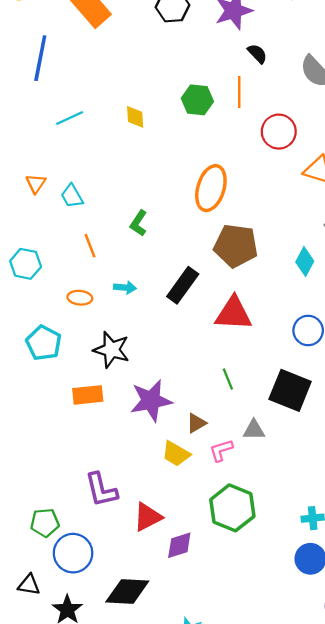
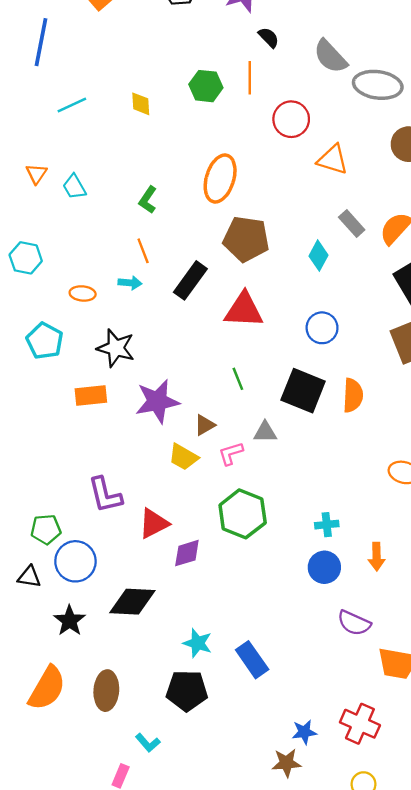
green L-shape: (139, 223) -> (148, 200), moved
orange line: (90, 246) -> (143, 251), moved
black triangle: (29, 585) -> (29, 577), moved

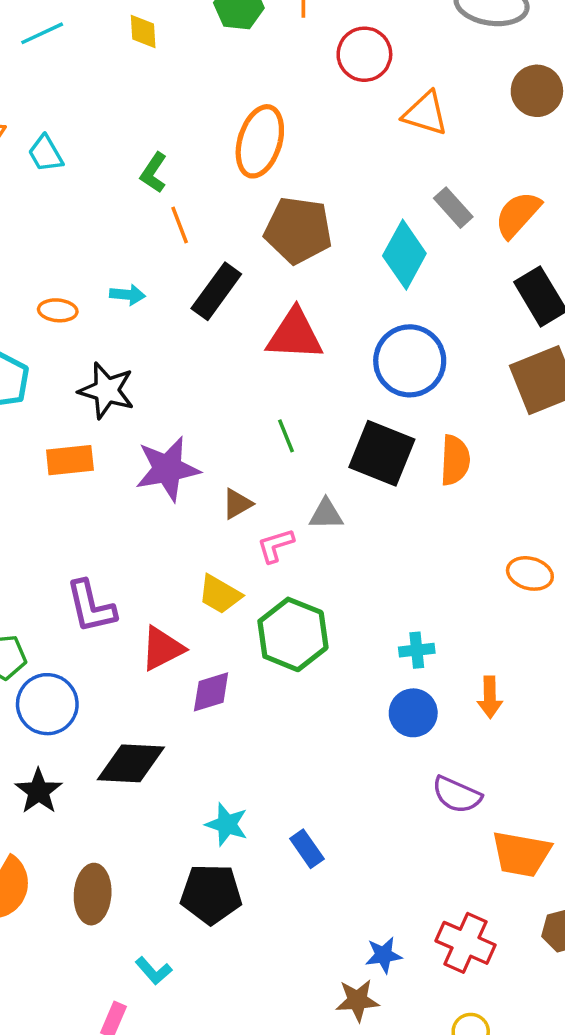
orange line: (143, 251) -> (180, 225), moved
cyan diamond: (318, 256) -> (404, 255), size x1.5
blue circle: (322, 328) -> (410, 361), size x1.5
yellow trapezoid: (183, 457) -> (220, 594), moved
blue rectangle: (252, 660) -> (307, 849), size x0.7

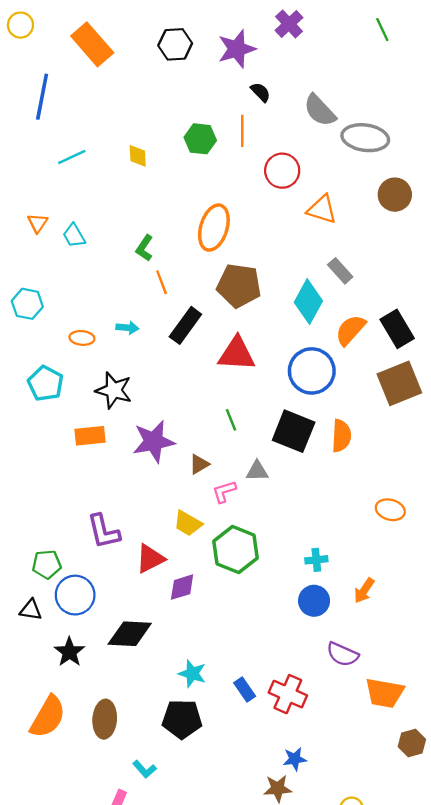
orange semicircle: (518, 215) -> (350, 330), moved
orange arrow: (490, 697) -> (364, 591), turned 35
red cross: (465, 943) -> (288, 694), moved

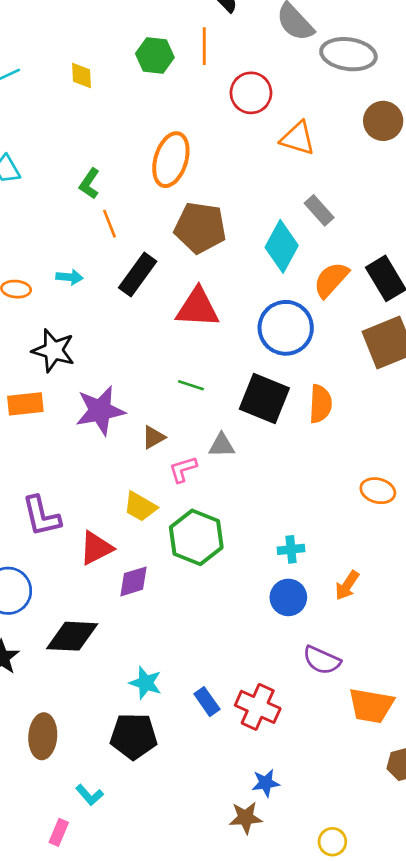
green line: (231, 420) -> (191, 385), turned -50

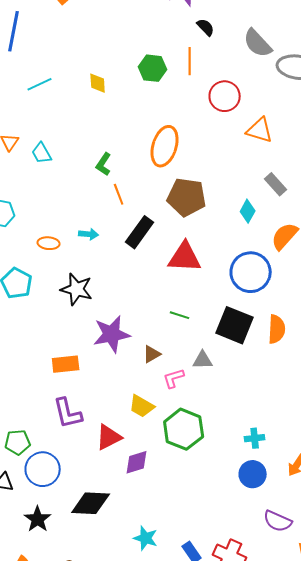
cyan diamond: (282, 246) -> (248, 211), size x0.6
orange rectangle: (25, 404) -> (66, 364), moved

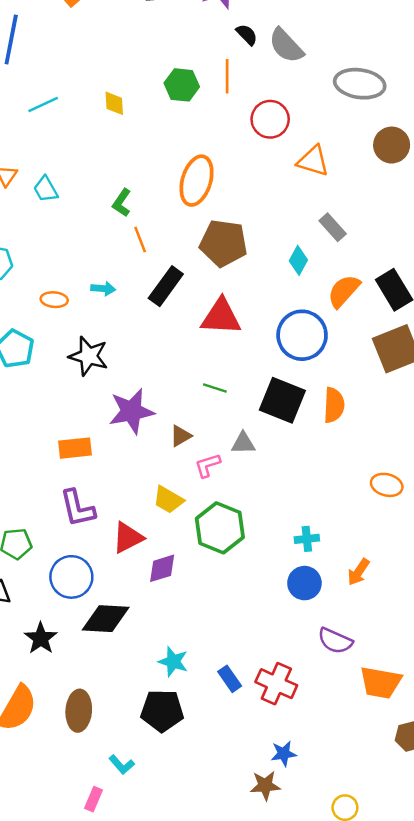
gray semicircle: (258, 43) -> (286, 46), moved
blue circle: (43, 469) -> (71, 577), moved

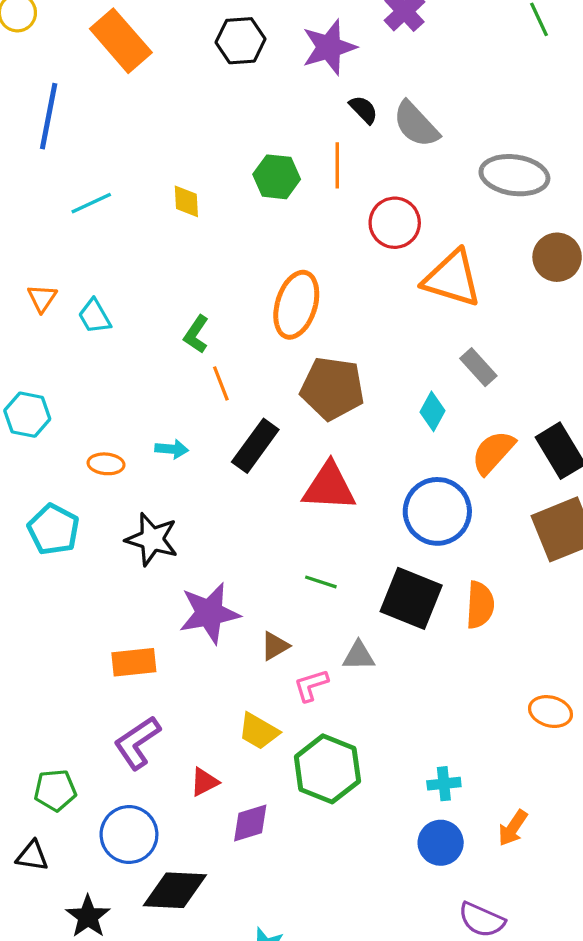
orange triangle: (313, 161) -> (452, 278), size x1.4
purple L-shape: (77, 508) -> (137, 743), turned 69
red triangle: (128, 538) -> (204, 782), size x0.7

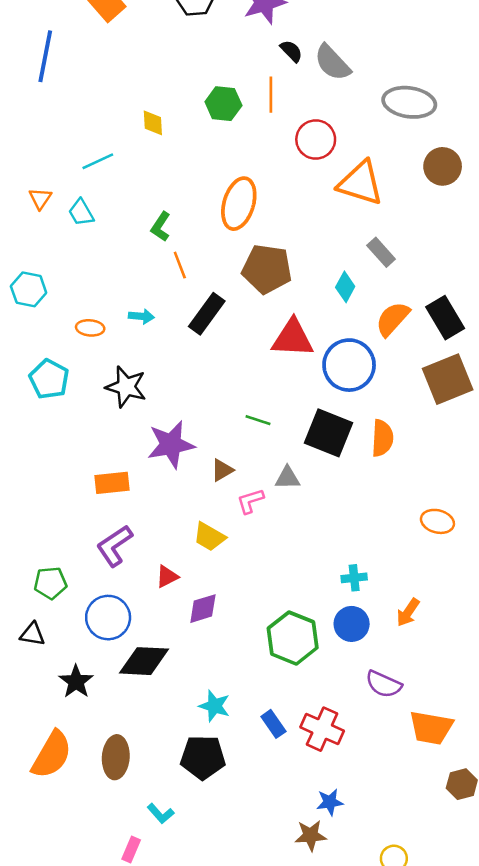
cyan line: (91, 203) -> (98, 161), moved
red triangle: (329, 487) -> (293, 338), moved
green hexagon: (327, 769) -> (293, 638), moved

